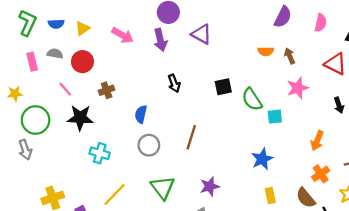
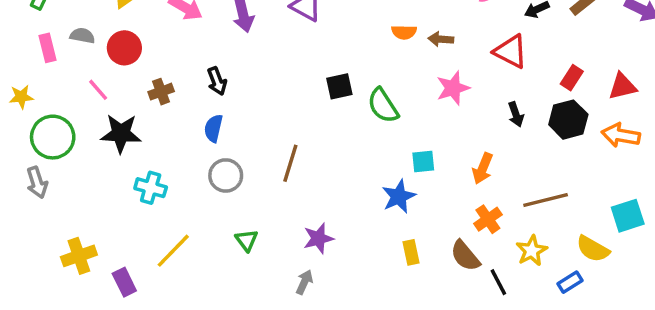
brown arrow: (290, 56) -> (441, 39), turned -63
black arrow: (174, 83) -> (217, 81), moved
cyan square: (275, 117) -> (423, 162), moved
green triangle: (163, 188) -> (247, 240), size x0.6

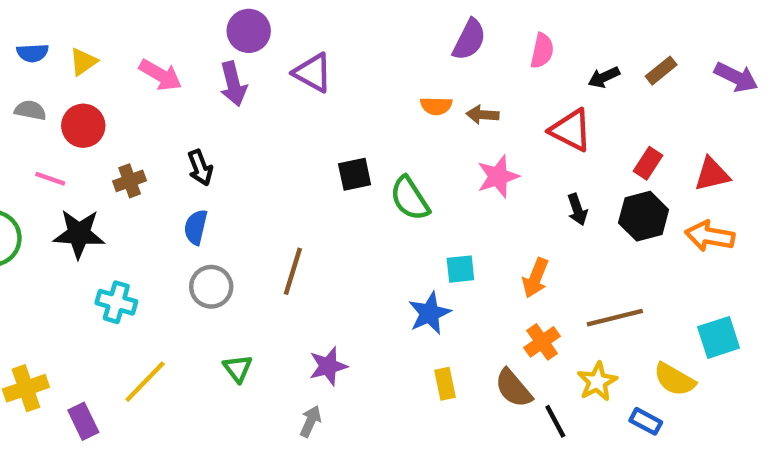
pink line: (98, 90) -> (50, 179), turned -30
blue rectangle: (570, 282) -> (646, 421), turned 60

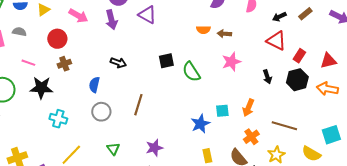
red circle: (83, 126) -> (57, 39), moved
red triangle: (571, 130) -> (276, 41), moved
black arrow: (200, 168) -> (118, 63), moved, turned -49
cyan square: (460, 269) -> (222, 111), moved
brown line: (615, 318) -> (284, 126), turned 30

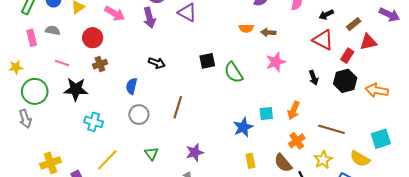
brown rectangle: (305, 14) -> (354, 24), moved
red triangle: (328, 61) -> (368, 42), moved

